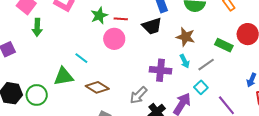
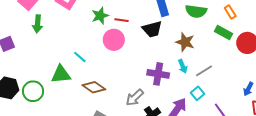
green rectangle: (224, 45) -> (224, 32), moved

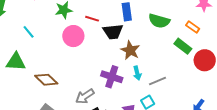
orange rectangle: (230, 12) -> (193, 27), turned -32
red line: (121, 20) -> (92, 19), moved
brown star: (185, 42) -> (130, 50), moved
cyan line: (80, 57) -> (29, 32), moved

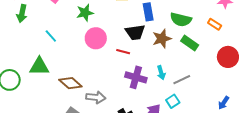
red line: (92, 19) -> (123, 52), moved
green rectangle: (183, 46) -> (190, 43), moved
brown star: (130, 50) -> (162, 39), moved, turned 30
gray arrow: (85, 96) -> (96, 97), moved, turned -138

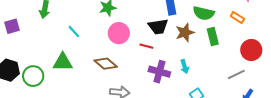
green rectangle: (190, 43) -> (213, 37), turned 42
gray line: (182, 80) -> (236, 74), moved
brown diamond: (70, 83) -> (106, 64), moved

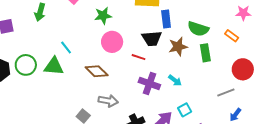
cyan line: (74, 31) -> (66, 48), moved
cyan arrow: (185, 67) -> (175, 80), turned -40
green circle: (33, 76) -> (26, 65), moved

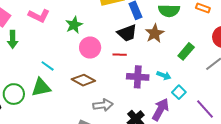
green rectangle: (205, 53) -> (186, 51), moved, turned 66
cyan arrow: (175, 80) -> (164, 75), moved

